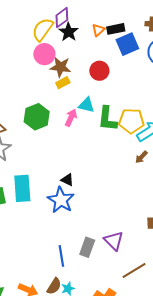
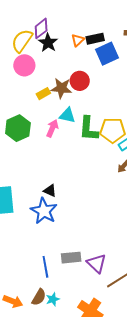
brown star: (60, 67) -> (61, 88), moved
purple triangle: (114, 241) -> (97, 263), moved
gray rectangle: (87, 247) -> (71, 258), turned 66

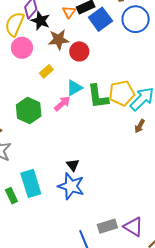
brown star: (61, 88) -> (59, 40), moved
cyan triangle: (67, 115) -> (74, 88), turned -30
pink arrow: (52, 128) -> (62, 104), turned 36
black triangle: (50, 191) -> (73, 165), turned 40

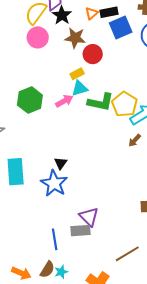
yellow rectangle: (46, 71) -> (77, 74), moved
yellow pentagon: (122, 93) -> (125, 104), turned 30
green L-shape: (98, 96) -> (101, 102), turned -84
purple triangle: (133, 227) -> (89, 217), moved

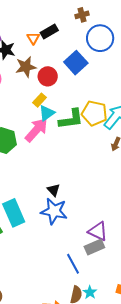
blue square: (121, 27) -> (76, 63), moved
pink arrow: (64, 101) -> (36, 130), size x1.5

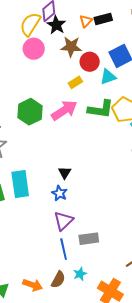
cyan triangle: (47, 113) -> (108, 77), moved
blue star: (54, 211) -> (59, 193), size x0.6
purple triangle: (98, 231) -> (64, 221), moved, turned 35
cyan star: (90, 292) -> (80, 274), moved

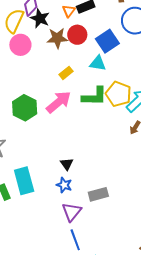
red circle: (90, 62) -> (77, 35), moved
cyan triangle: (108, 77) -> (98, 63), turned 36
gray rectangle: (89, 239) -> (98, 194), moved

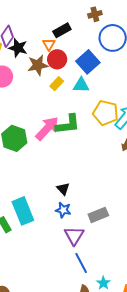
orange triangle: (69, 11) -> (49, 44), moved
yellow rectangle: (66, 73) -> (57, 84), moved
green L-shape: (94, 96) -> (68, 124), moved

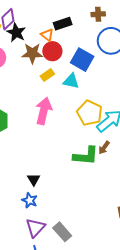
orange triangle: (49, 44) -> (47, 35), turned -32
blue square: (88, 62) -> (82, 60), turned -30
green L-shape: (68, 124) -> (86, 156), moved
pink arrow: (47, 129) -> (44, 111), moved, turned -40
gray rectangle: (98, 215) -> (62, 232), moved, turned 60

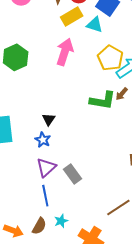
yellow rectangle: (47, 75) -> (72, 17), size x1.5

